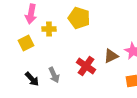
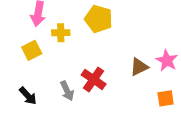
red cross: (86, 66) -> (94, 79), moved
black arrow: (32, 79) -> (28, 96), moved

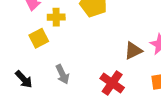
yellow square: (32, 50) -> (39, 38), moved
red cross: (94, 79) -> (112, 83), moved

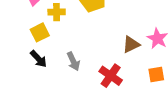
gray arrow: (62, 74) -> (73, 61), moved
black arrow: (24, 79) -> (39, 59), moved

